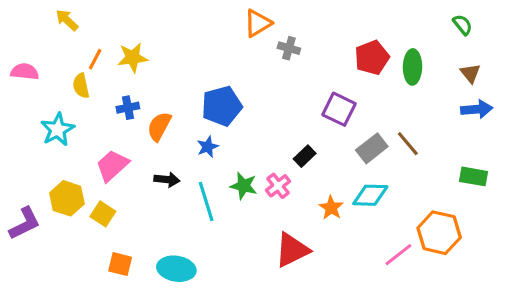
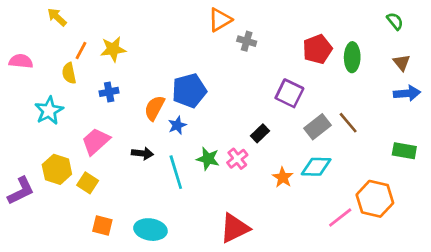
orange semicircle: (159, 126) -> (154, 108), moved
red triangle: (292, 250) -> (235, 228), moved

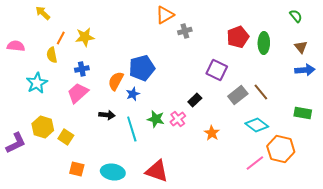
gray cross: (247, 41) -> (185, 31), turned -32
pink trapezoid: (96, 141) -> (78, 93), moved
cyan diamond: (316, 167) -> (257, 125), moved, turned 35
red triangle: (235, 228) -> (157, 171), moved, turned 45

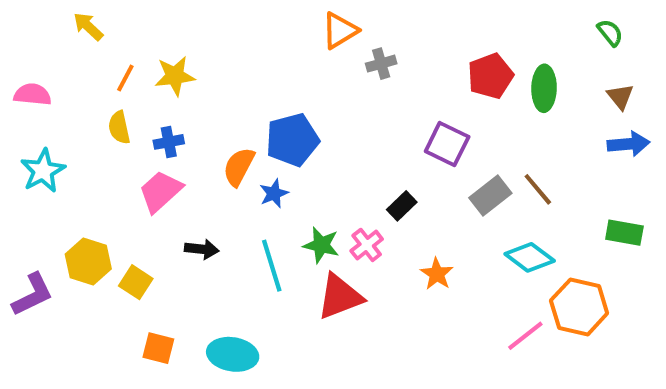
yellow semicircle: (52, 55) -> (119, 127), moved
cyan star: (37, 83) -> (43, 171), moved
black arrow: (107, 115) -> (202, 249), moved
red triangle: (157, 171) -> (340, 297), moved, turned -40

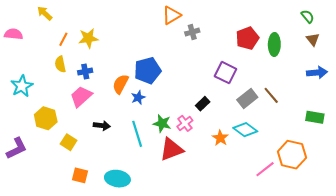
pink semicircle: (33, 94) -> (14, 34), moved
brown triangle: (620, 97) -> (313, 39), moved
cyan diamond: (530, 257) -> (245, 130), moved
yellow hexagon: (88, 262) -> (46, 118), moved

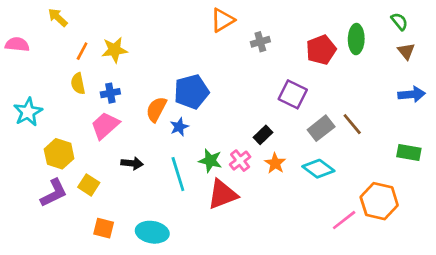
gray cross: (192, 32) -> (260, 42), moved
green ellipse: (274, 44) -> (356, 39), moved
orange star: (220, 138) -> (275, 163), moved
purple L-shape: (17, 148) -> (54, 193), moved

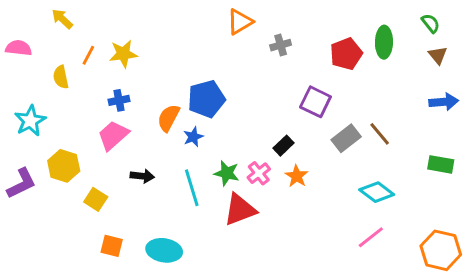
yellow semicircle: (78, 84) -> (61, 77), moved
cyan diamond: (318, 169) -> (377, 192), moved
purple L-shape: (54, 193) -> (21, 183), moved
orange hexagon: (379, 201) -> (441, 250), moved

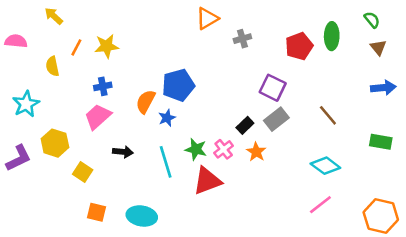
gray rectangle: (346, 138) -> (276, 119), moved

